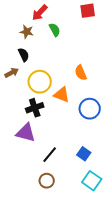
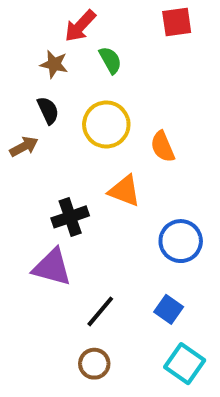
yellow circle: (40, 82) -> (106, 124), moved
blue circle: (90, 109) -> (181, 241), moved

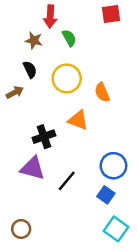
red arrow: (80, 26) -> (50, 16), turned -40
blue circle: (181, 241) -> (113, 166), moved
black line: (100, 311) -> (67, 181), moved
brown circle: (94, 364) -> (21, 229), moved

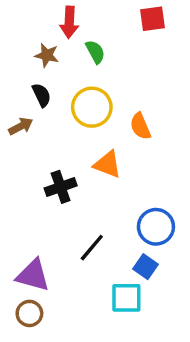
purple triangle: (33, 168) -> (33, 275), moved
cyan square: (116, 229) -> (126, 298), moved, turned -35

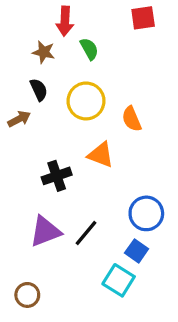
purple triangle: (33, 275) -> (45, 231), moved, turned -36
cyan square: (126, 298) -> (119, 280), turned 32

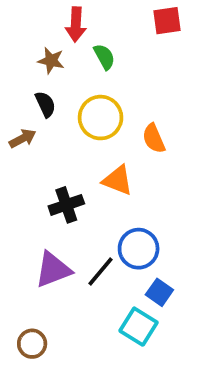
blue circle: (146, 213) -> (139, 249), moved

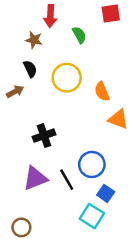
green semicircle: (104, 57) -> (79, 35), moved
orange triangle: (118, 180) -> (118, 119), moved
black line: (101, 271) -> (67, 180), turned -70

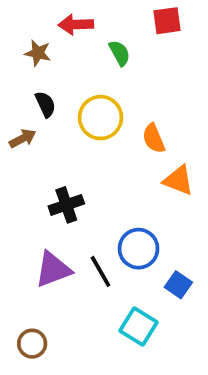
red arrow: (50, 16) -> (76, 24), turned 85
brown star: (34, 40) -> (38, 53), moved
blue square: (106, 193) -> (178, 285), moved

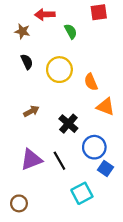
brown arrow: (23, 138) -> (31, 111), moved
black cross: (66, 205) -> (68, 124), moved, turned -30
blue circle: (138, 249) -> (94, 147), moved
cyan square: (138, 327) -> (82, 193), turned 30

